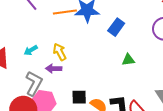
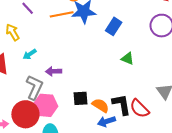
yellow arrow: (60, 52) -> (13, 32), moved
green triangle: (128, 60) -> (128, 58), turned 32

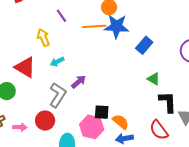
purple arrow: (54, 71) -> (79, 82), turned 133
black L-shape: (121, 104) -> (168, 102), moved
pink hexagon: (45, 105) -> (92, 127), moved
red circle: (25, 114) -> (45, 121), size x0.7

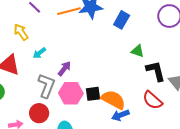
orange semicircle: (121, 122) -> (113, 100), size x1.4
pink hexagon: (92, 127) -> (71, 93), moved

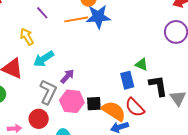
blue rectangle: (122, 20) -> (127, 80), moved, turned -48
cyan arrow: (39, 53) -> (44, 59), size x1.5
red semicircle: (152, 100) -> (135, 107), moved

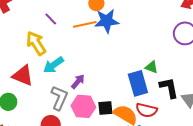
yellow arrow: (27, 37) -> (36, 43), size x1.4
blue rectangle: (127, 80) -> (138, 83), size x1.4
red semicircle: (135, 107) -> (146, 110), turned -30

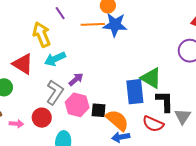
green triangle: (152, 67) -> (151, 78), size x1.6
red semicircle: (146, 110) -> (153, 124), moved

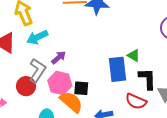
green triangle: (151, 78) -> (134, 56), size x0.6
red circle: (42, 118) -> (26, 86), moved
orange semicircle: (117, 120) -> (71, 102), moved

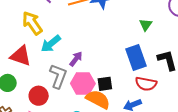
green triangle: (134, 56) -> (146, 25), moved, turned 48
red circle: (26, 86) -> (39, 96), moved
red semicircle: (136, 101) -> (146, 84), moved

